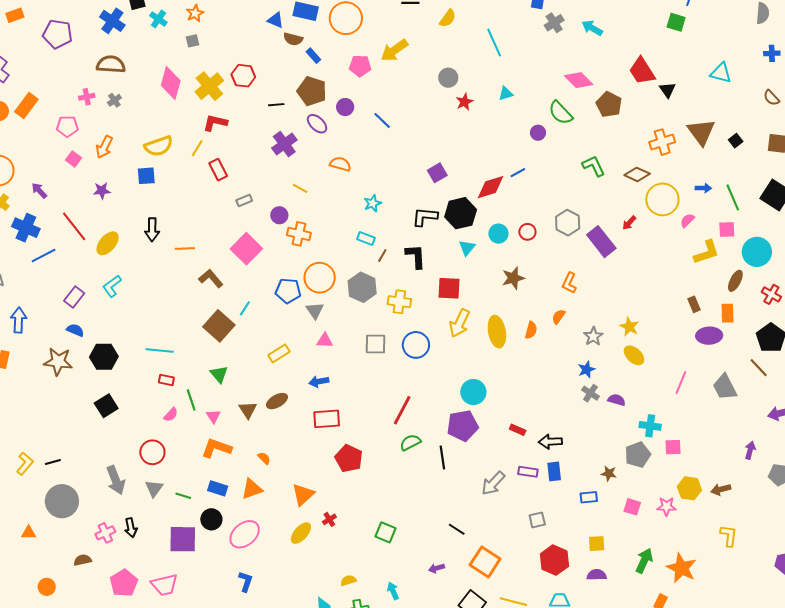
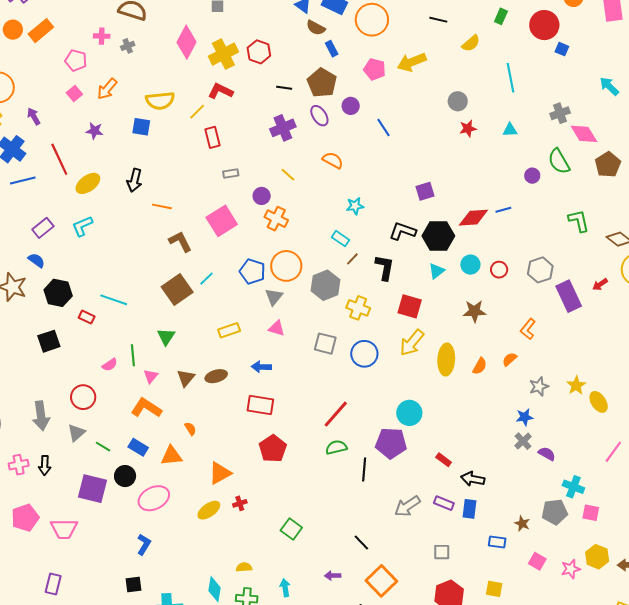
gray cross: (554, 23) -> (560, 113), moved
yellow ellipse: (634, 355) -> (599, 402), moved
red rectangle: (166, 380) -> (87, 317), moved
pink star: (666, 506) -> (571, 569), turned -30

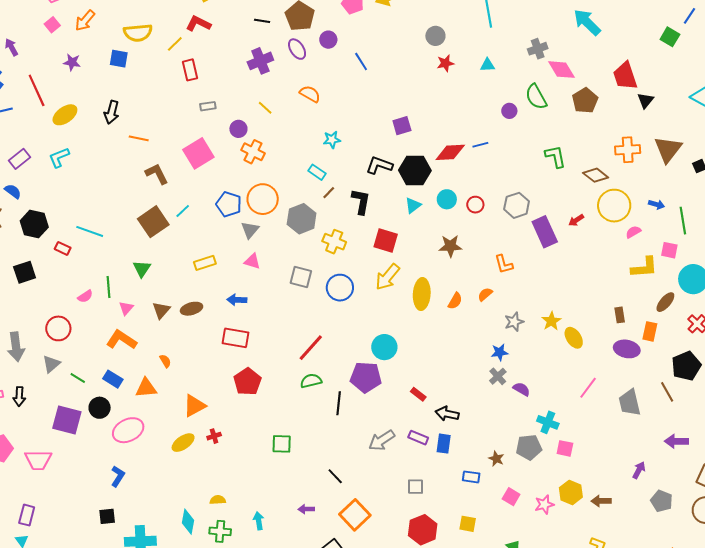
cyan arrow: (609, 86) -> (587, 22), size x1.4
orange L-shape: (528, 329) -> (504, 264), turned -55
green square: (291, 529) -> (282, 444), moved, turned -35

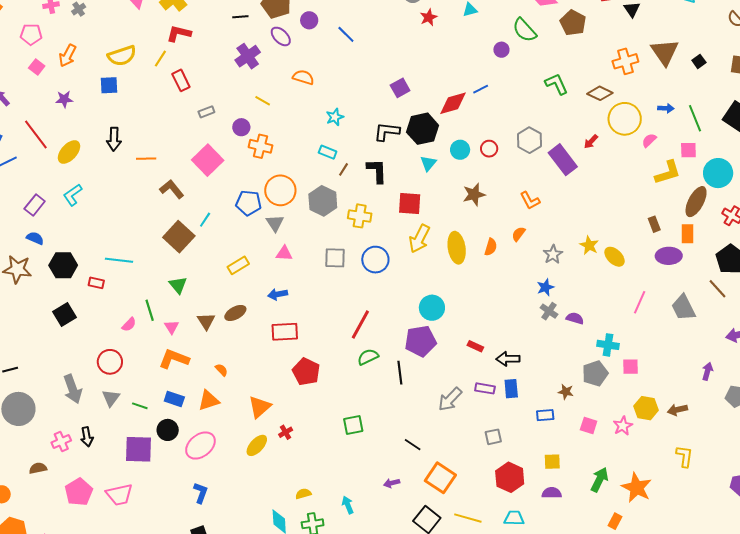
brown ellipse: (665, 302) -> (696, 202), size x1.4

